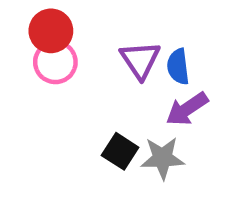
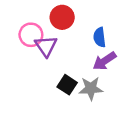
red circle: (51, 31) -> (62, 17), moved
purple triangle: (140, 60) -> (46, 46), moved

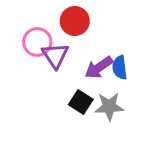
blue semicircle: (100, 37) -> (120, 67), moved
purple arrow: (105, 61) -> (99, 67), moved

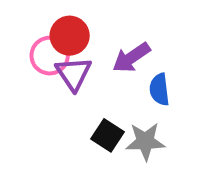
red circle: (75, 21) -> (70, 36), moved
purple arrow: (99, 67) -> (131, 58), moved

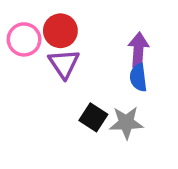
pink circle: (50, 56) -> (24, 39), moved
purple arrow: (131, 58) -> (138, 50), moved, turned 128

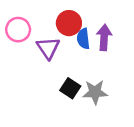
red circle: (60, 31) -> (69, 23), moved
blue semicircle: (138, 78) -> (83, 39), moved

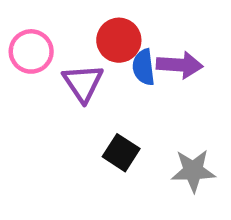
purple arrow: (104, 37) -> (180, 65), turned 90
gray star: (95, 92) -> (193, 171), moved

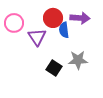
purple arrow: (180, 65) -> (80, 18), moved
gray star: (193, 171) -> (78, 60), moved

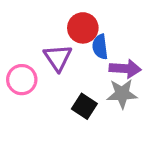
purple arrow: (80, 18) -> (125, 69), moved
pink circle: (14, 23) -> (22, 80), moved

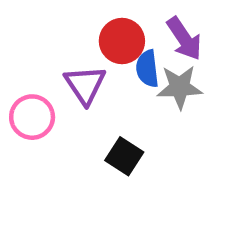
purple arrow: (125, 69) -> (184, 39), moved, turned 52
gray star: (122, 94) -> (180, 87), moved

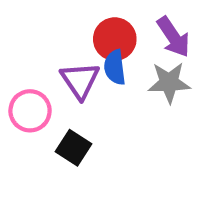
blue semicircle: (147, 69) -> (115, 67), moved
black square: (124, 156) -> (73, 148), moved

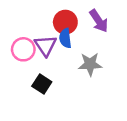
gray star: (169, 83) -> (90, 64), moved
pink circle: (30, 111) -> (23, 49), moved

